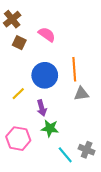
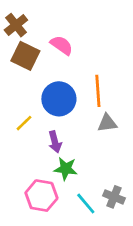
brown square: (19, 43) -> (25, 56), size x1.5
pink hexagon: (18, 139) -> (41, 196), moved

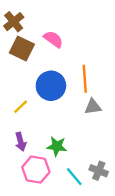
purple arrow: (55, 142) -> (21, 142), moved

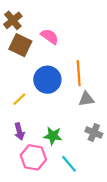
gray cross: (99, 171) -> (94, 133), moved

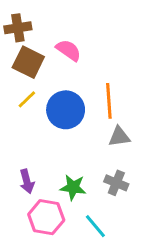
brown cross: (13, 20) -> (18, 28), turned 30
yellow line: (19, 99) -> (27, 99), moved
gray cross: (94, 133) -> (116, 183), moved

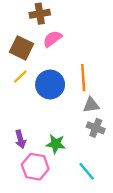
brown cross: (18, 28) -> (40, 14), moved
pink semicircle: (69, 50) -> (52, 39), turned -72
gray cross: (116, 183) -> (96, 128), moved
cyan line: (95, 226) -> (87, 171), moved

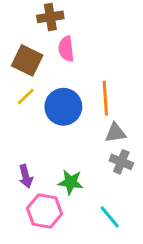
pink semicircle: (52, 39) -> (66, 49), turned -60

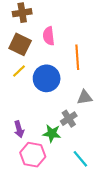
brown cross: (50, 17) -> (22, 13), moved
orange line: (105, 98) -> (77, 57), moved
gray cross: (121, 162) -> (69, 119), moved, turned 35

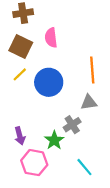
orange line: (77, 57) -> (92, 70), moved
green star: (52, 133) -> (54, 140), turned 30

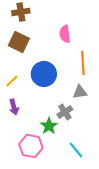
pink semicircle: (51, 38) -> (65, 34), moved
yellow line: (20, 74) -> (12, 81), moved
purple arrow: (20, 136) -> (14, 107), moved

